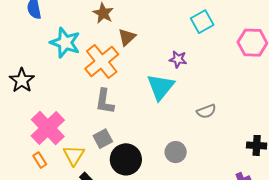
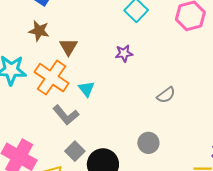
cyan triangle: (160, 87) -> (86, 89), moved, size x0.6
gray L-shape: (105, 101) -> (66, 115), turned -32

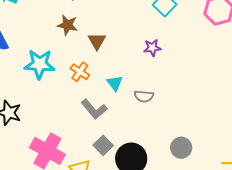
orange cross: (52, 78) -> (80, 72), size x0.6
gray semicircle: (166, 95) -> (144, 96), moved, turned 42
gray circle: (148, 143) -> (181, 148), moved

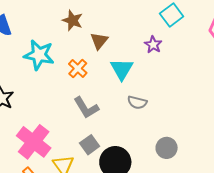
purple star: (152, 48) -> (153, 45), moved, turned 30
cyan triangle: (115, 83) -> (122, 69), moved, size x1.4
gray circle: (181, 148) -> (167, 148), moved

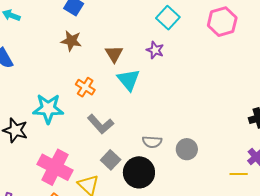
brown triangle: (99, 41) -> (114, 54), moved
cyan star: (39, 55) -> (48, 109), moved
gray semicircle: (137, 102) -> (152, 142), moved

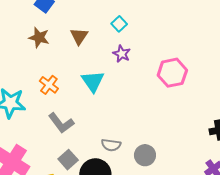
cyan square: (168, 18) -> (119, 24), moved, size x0.7
pink hexagon: (222, 22) -> (172, 73), moved
brown triangle: (114, 54) -> (79, 36), moved

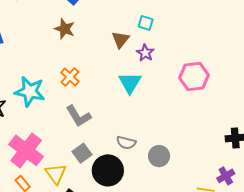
cyan square: (119, 24) -> (146, 23), turned -35
brown triangle: (79, 36) -> (120, 40), moved
cyan triangle: (93, 81) -> (130, 83), moved

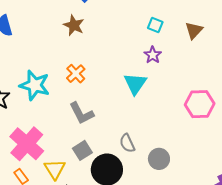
brown triangle: (120, 40) -> (194, 30), moved
pink hexagon: (194, 76) -> (200, 104), moved
gray semicircle: (126, 143) -> (127, 143), turned 48

